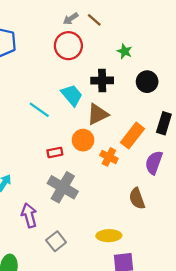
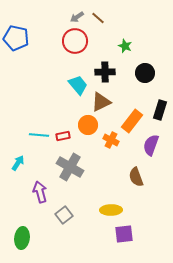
cyan line: (39, 110) -> (39, 135), moved, turned -30

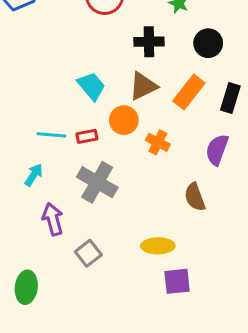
cyan trapezoid: (78, 85) -> (91, 86), moved
orange rectangle: (132, 121) -> (189, 92), moved
cyan arrow: (18, 163) -> (34, 175), moved

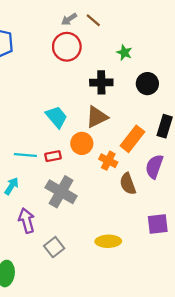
orange rectangle: (189, 92) -> (132, 139), moved
brown semicircle: (195, 197) -> (128, 184), moved
purple square: (177, 281) -> (158, 224), moved

